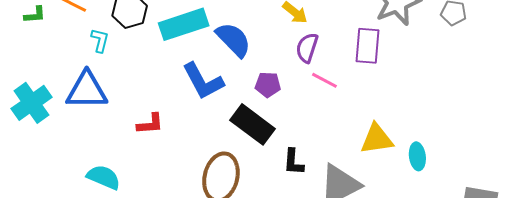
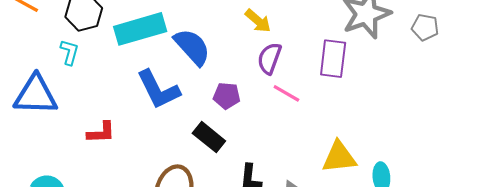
cyan L-shape: (100, 40) -> (69, 52), moved
black rectangle: (252, 124) -> (209, 137), size x0.7

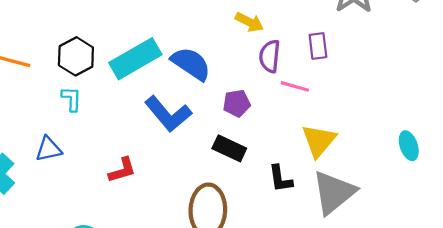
purple rectangle: (333, 59) -> (318, 46), moved, size x0.7
blue triangle: (36, 95) -> (49, 149), size x0.6
yellow triangle: (339, 157) -> (319, 141), moved, turned -30

